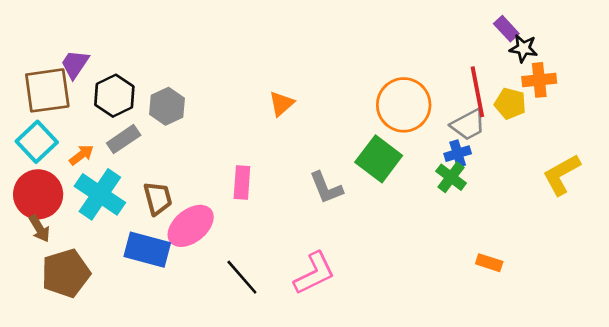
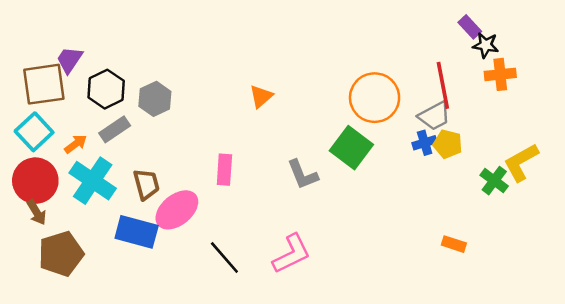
yellow pentagon: (510, 104) -> (448, 144), moved
green cross: (451, 177) -> (494, 181), moved

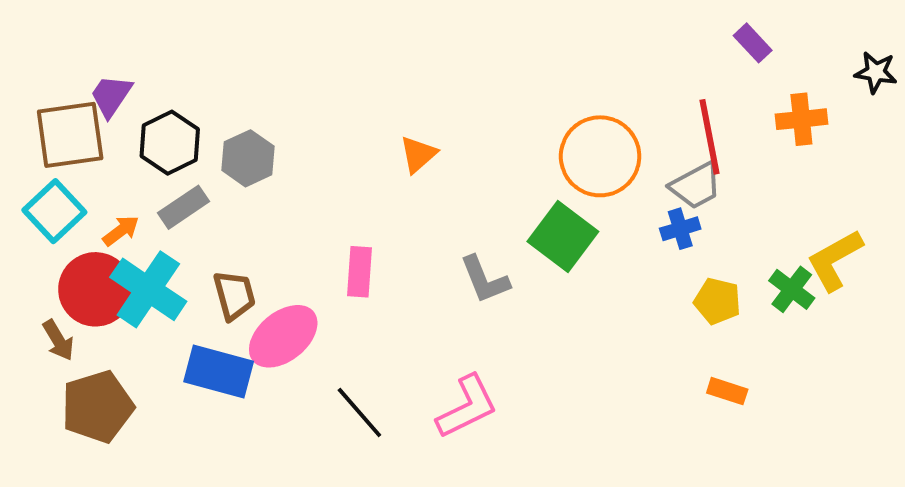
black star: (486, 45) -> (876, 72), moved
yellow pentagon: (448, 144) -> (717, 301), moved
red circle: (35, 181) -> (95, 289), moved

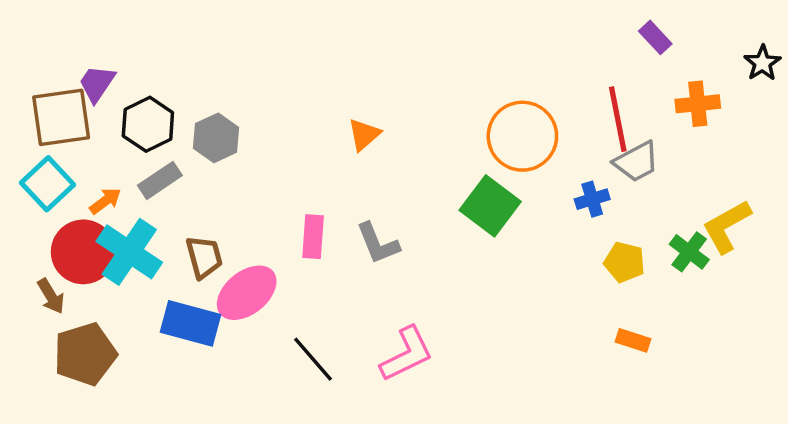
black star: (876, 72) -> (762, 63), turned 30
gray trapezoid: (696, 186) -> (636, 162), moved
gray L-shape: (485, 280) -> (378, 243), moved

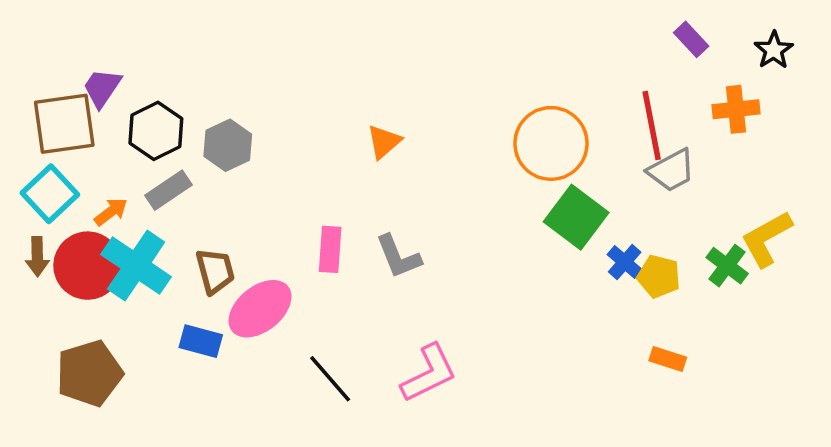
black star: (762, 63) -> (774, 50), moved
blue cross: (592, 199) -> (625, 262), moved, turned -32
green square: (490, 206) -> (576, 217), moved
brown arrow: (51, 296) -> (37, 257), moved, turned 30
blue rectangle: (190, 323) -> (201, 341), size x0.7

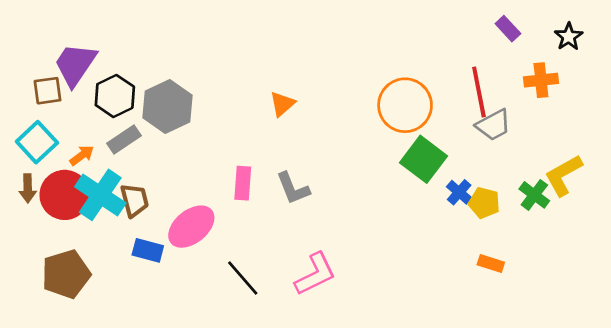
purple trapezoid: (102, 88) -> (75, 64), size x1.5
brown square: (64, 124) -> (47, 91), size x0.6
gray hexagon: (228, 145) -> (168, 107), size x1.4
brown trapezoid: (215, 271) -> (135, 200), moved

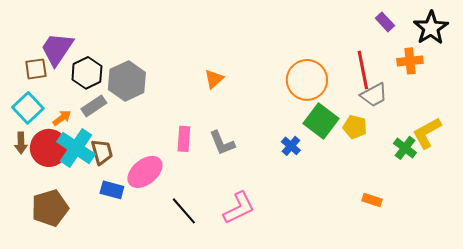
black star: (569, 37) -> (431, 28), size x1.6
blue cross: (459, 192) -> (291, 146), moved
yellow pentagon: (484, 203) -> (355, 127), moved

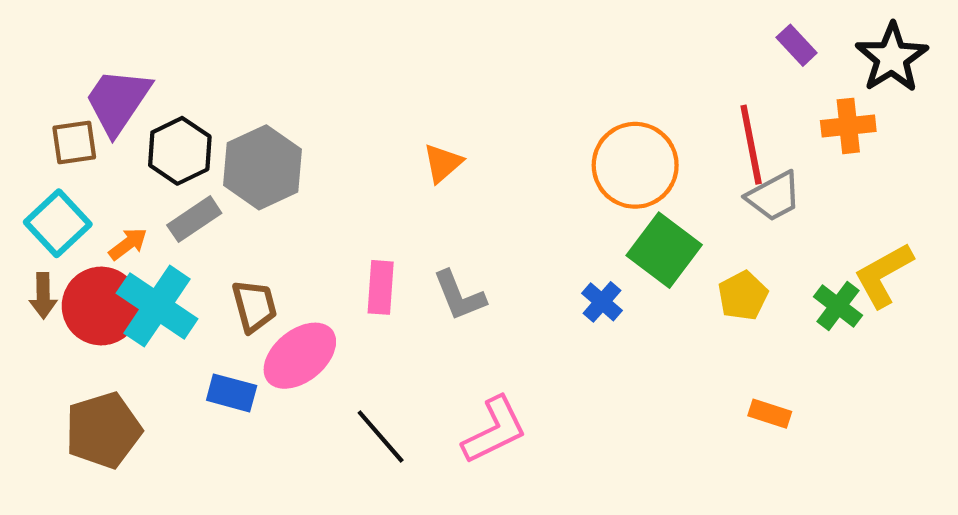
yellow pentagon: (355, 127) -> (743, 296), moved, turned 30
brown trapezoid: (102, 152) -> (254, 306), moved

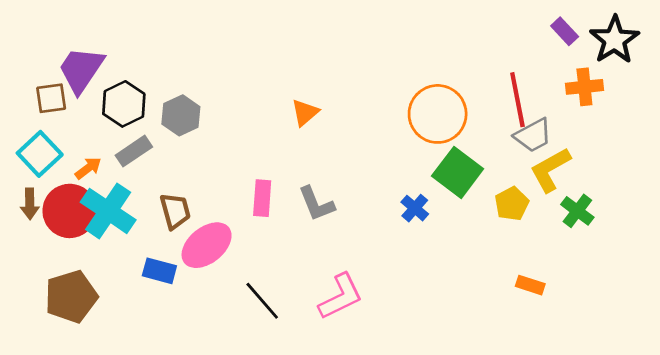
purple rectangle: (797, 45) -> (565, 31), moved
gray hexagon: (263, 167) -> (181, 115), size x0.7
yellow L-shape: (884, 275) -> (550, 170), moved

